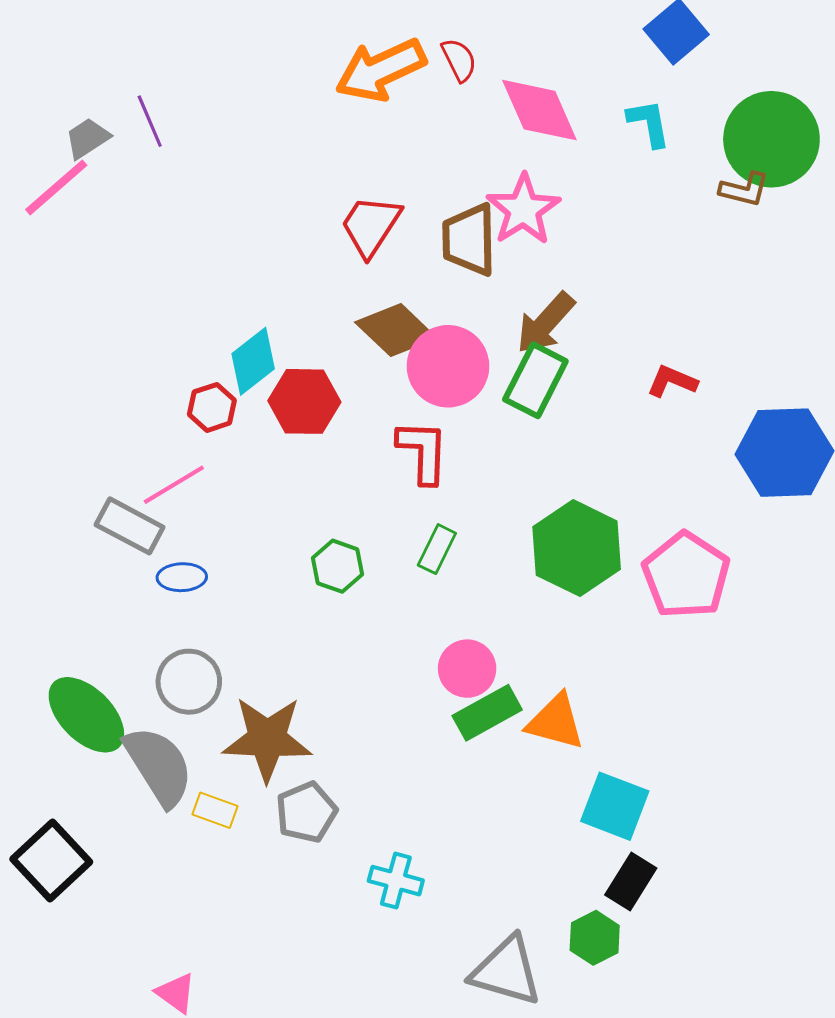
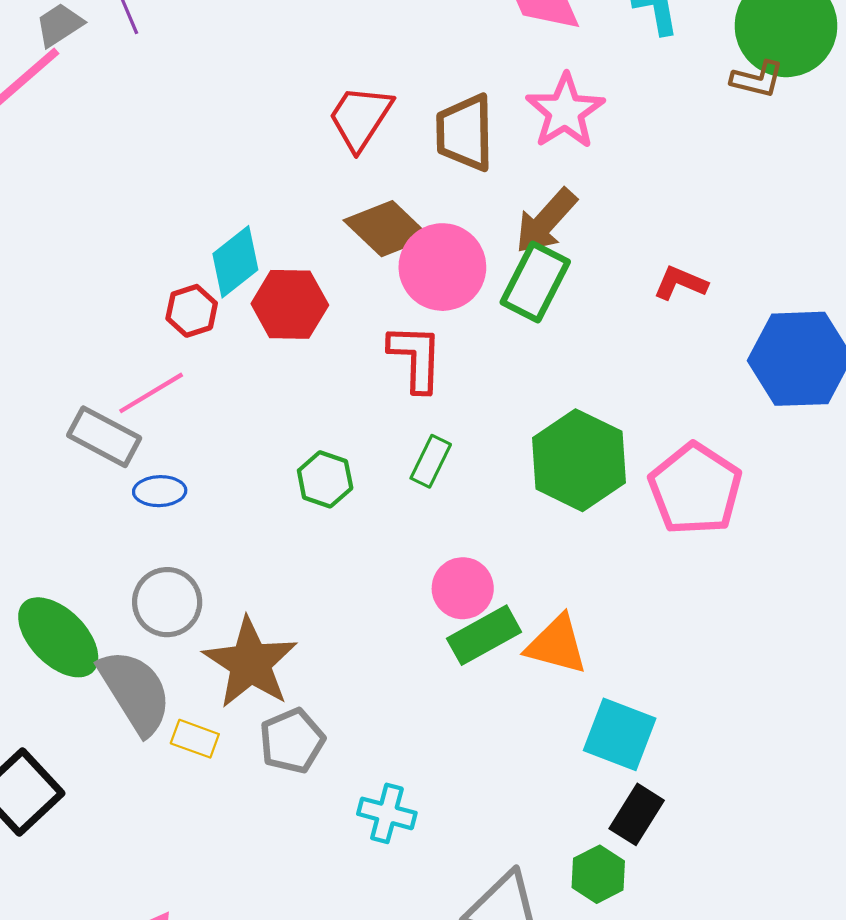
pink star: (523, 210) -> (565, 111), moved
brown star: (267, 739) -> (250, 663), turned 30

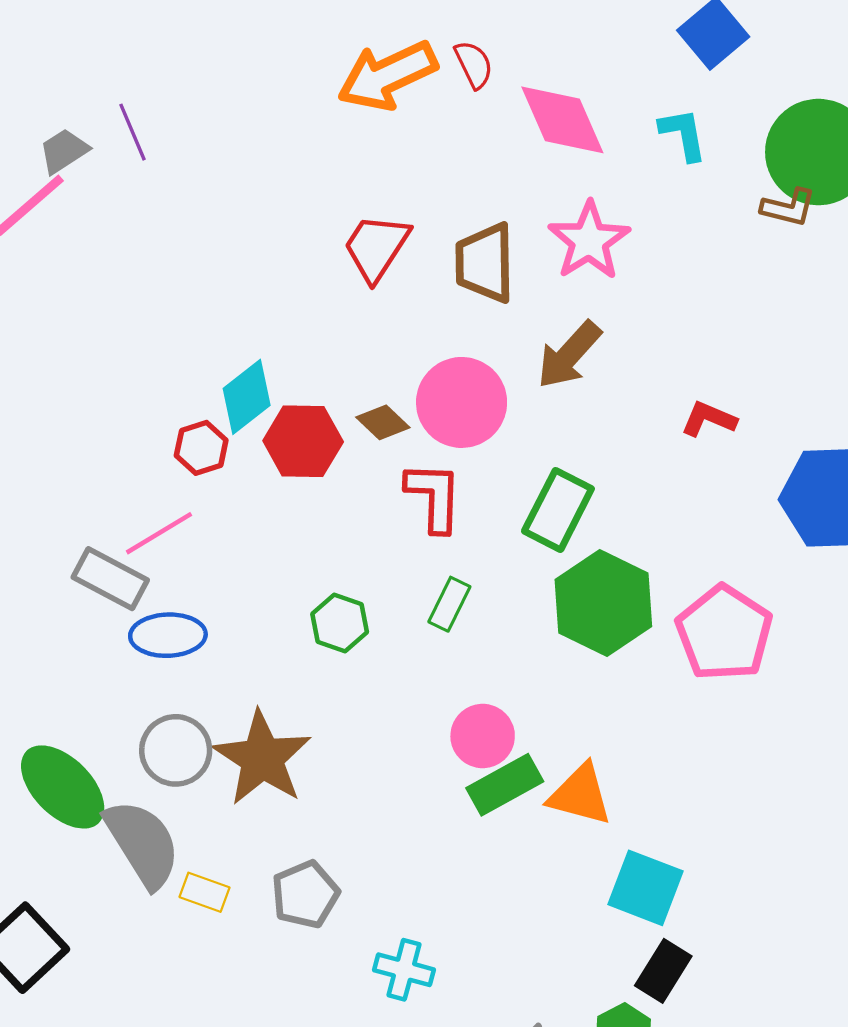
brown diamond: (387, 229) -> (383, 422), moved, size x0.6
green rectangle: (535, 282) -> (558, 510), moved
blue ellipse: (160, 491) -> (168, 635), size x1.4
brown star: (250, 663) -> (262, 758), moved

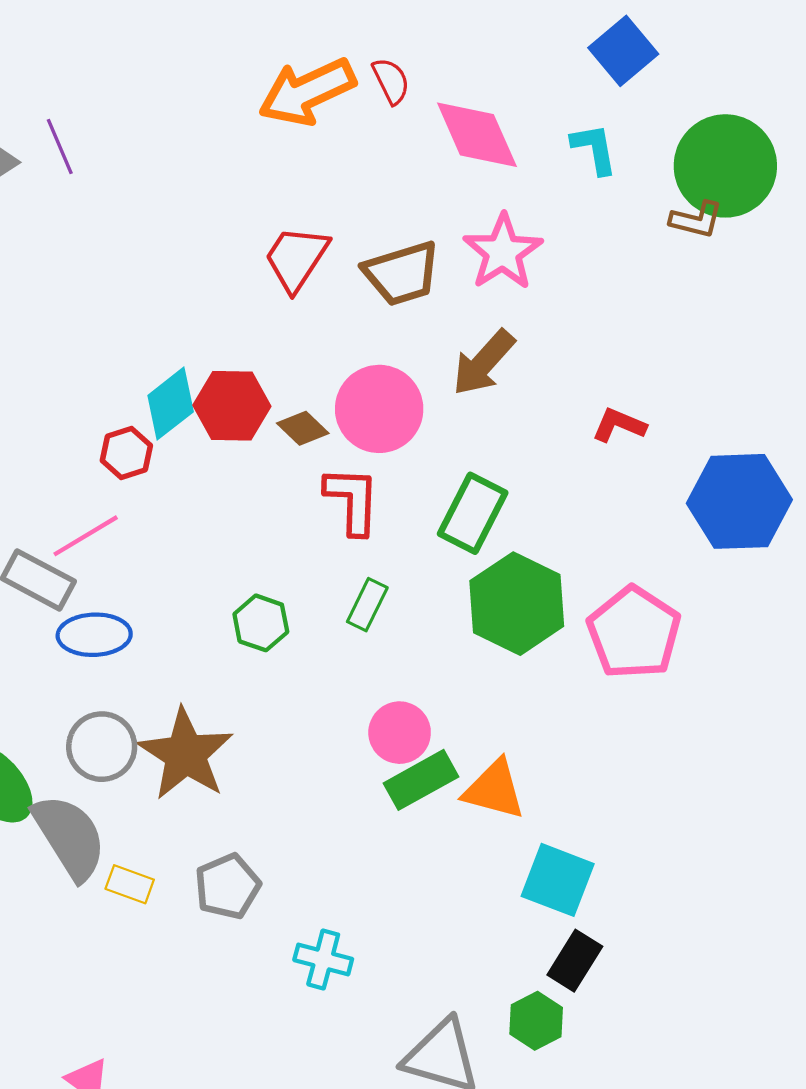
brown trapezoid: (485, 263) -> (402, 273), turned -106
red hexagon: (303, 441) -> (232, 406), moved

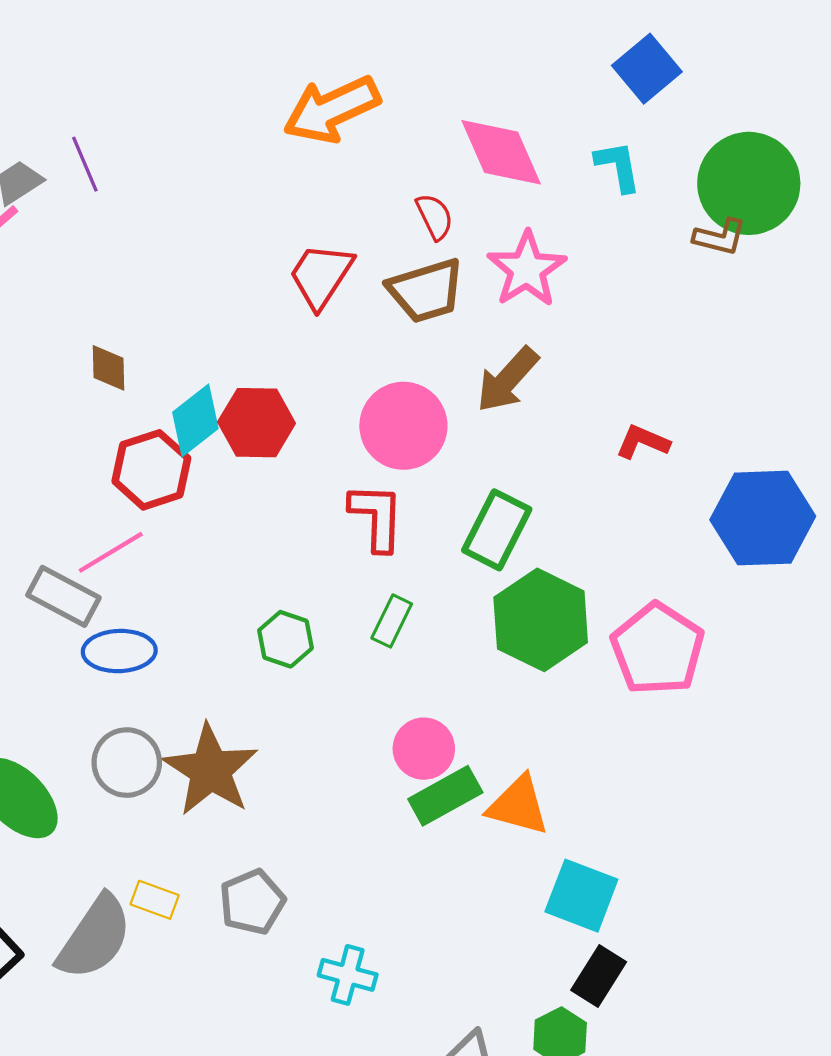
red semicircle: (391, 81) -> (435, 217), moved
brown diamond: (303, 428) -> (109, 368), moved, turned 45
red hexagon: (126, 453) -> (151, 470), size x1.5
gray semicircle: (69, 837) -> (95, 937), moved, turned 66

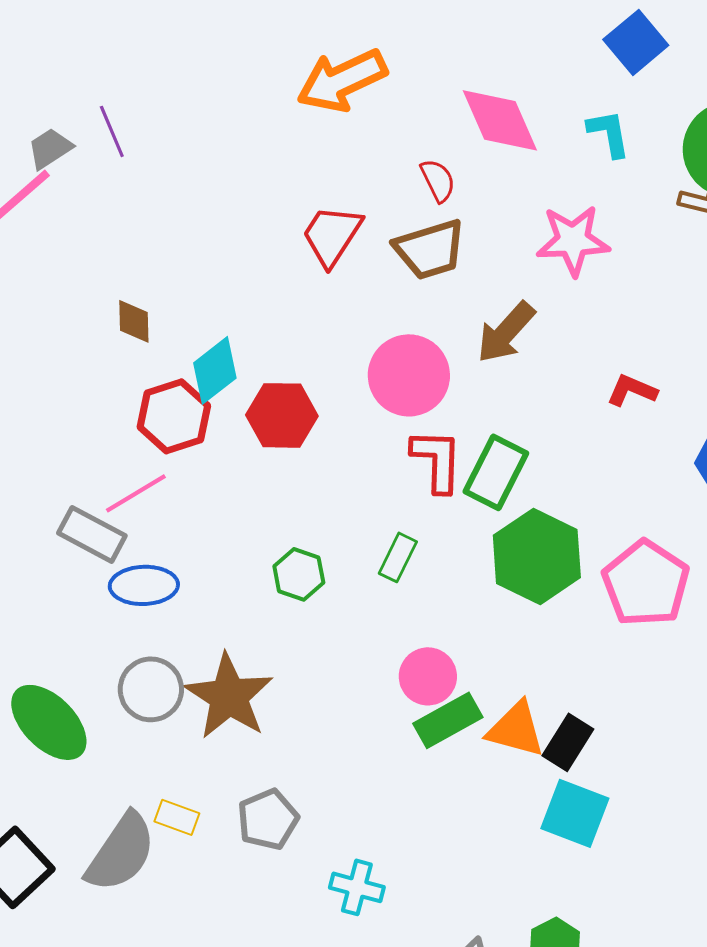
pink star: (527, 269) -> (573, 240), moved, turned 30
red hexagon: (257, 423) -> (282, 415), moved
red L-shape: (377, 517) -> (437, 460), moved
black rectangle: (599, 976) -> (568, 742), moved

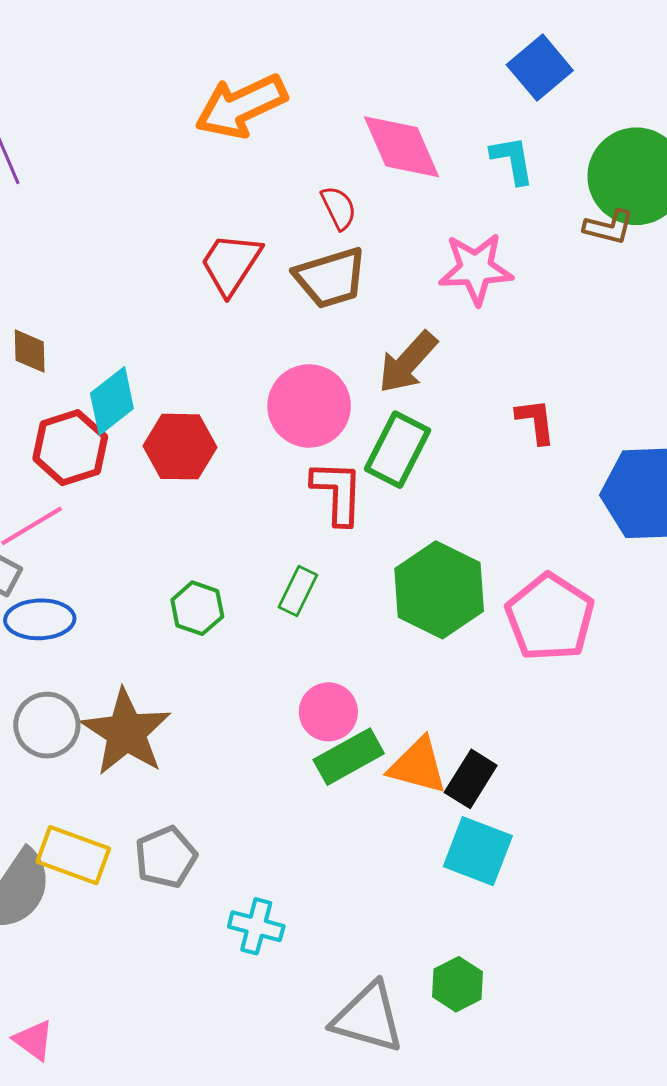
red L-shape: (632, 390) -> (536, 421), turned 60
green rectangle: (496, 472) -> (397, 450), moved
yellow rectangle: (177, 817) -> (73, 855), size x1.6

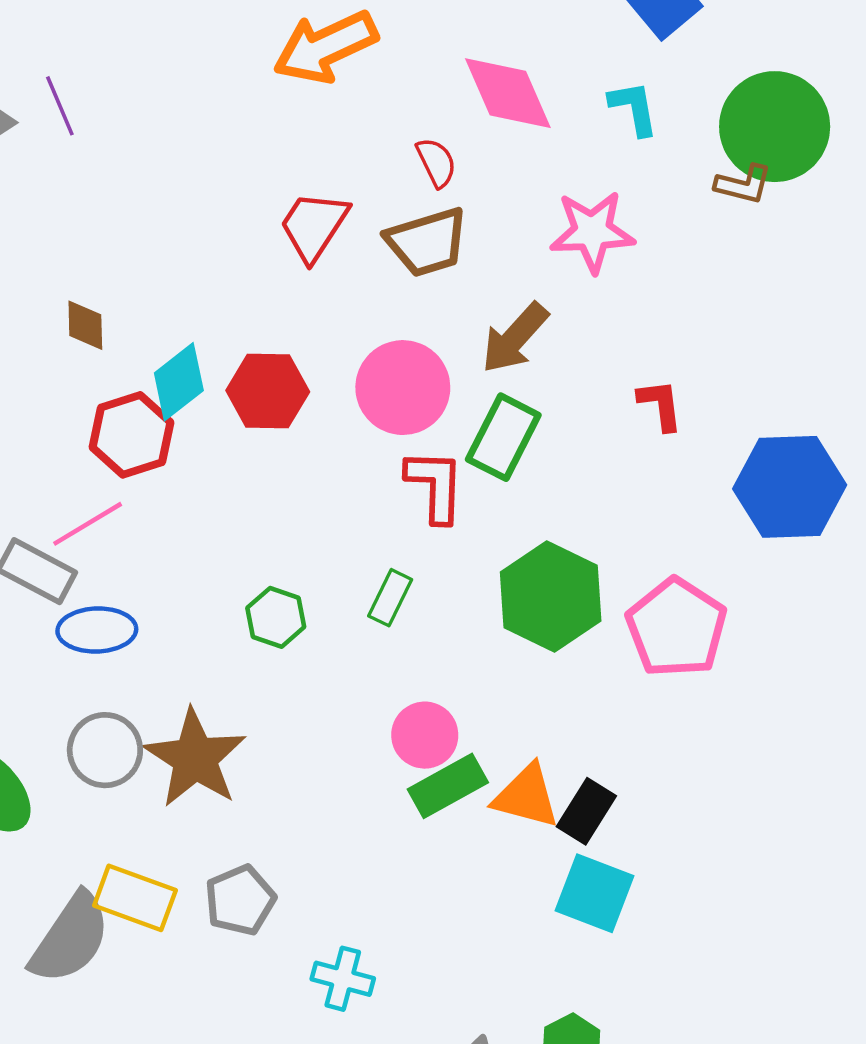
red hexagon: (180, 447) -> (268, 391), moved

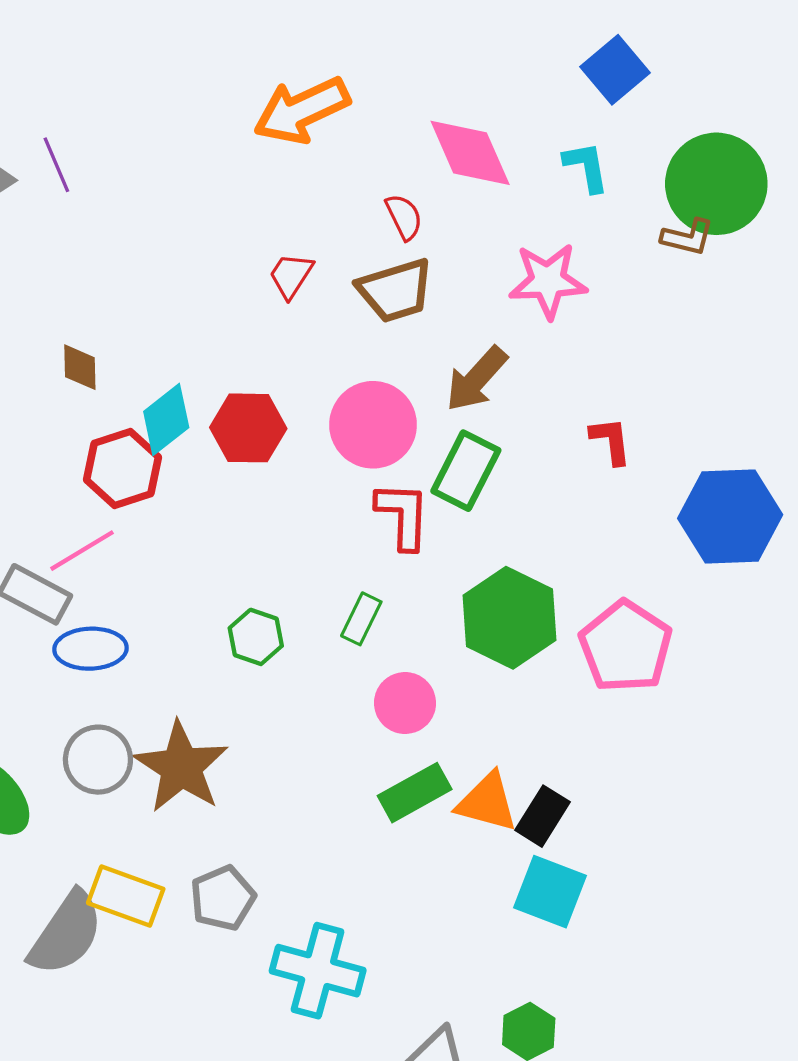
red trapezoid: (314, 226) -> (291, 276), size x0.7
pink circle: (425, 735) -> (405, 703), moved
cyan cross: (343, 979) -> (318, 971), size x1.6

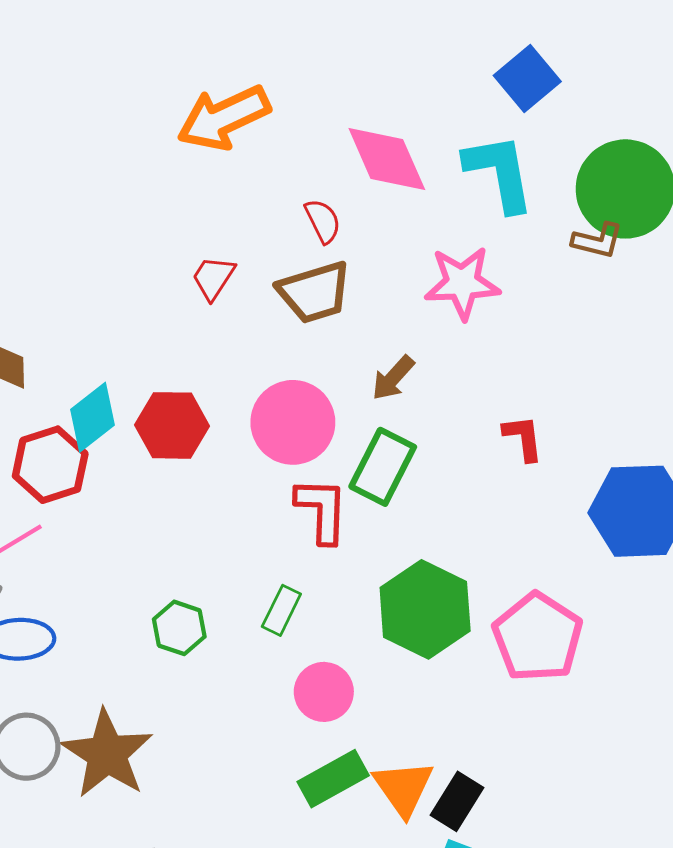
cyan L-shape: (586, 167) -> (499, 172), size x1.6
brown arrow: (476, 379) -> (393, 378), size x0.7
orange triangle: (487, 802) -> (403, 788), turned 40

